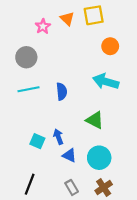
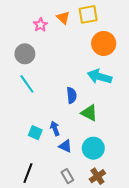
orange circle: (110, 46) -> (104, 43), size x1.5
cyan line: (29, 89) -> (27, 84), turned 66
blue semicircle: (62, 91) -> (72, 95), moved

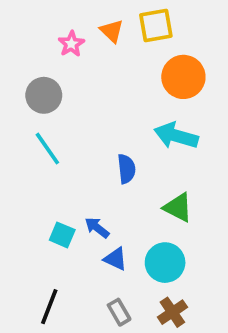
green triangle: (89, 113) -> (178, 207), moved
blue arrow: (55, 128) -> (97, 228), turned -32

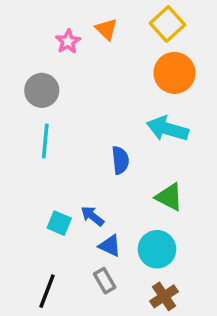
yellow square: (156, 25) -> (167, 24), moved, turned -32
cyan line: (47, 149) -> (45, 141), turned 40
gray rectangle: (119, 312) -> (105, 281), moved

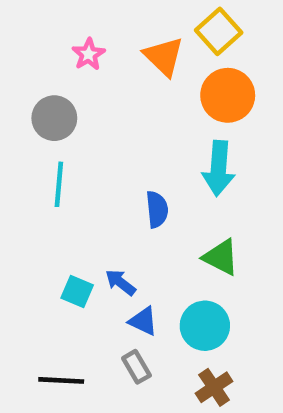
orange triangle: (106, 29) -> (164, 57), moved, size x1.4
cyan arrow: (167, 129) -> (219, 168), turned -102
black line: (47, 291) -> (61, 380), turned 72

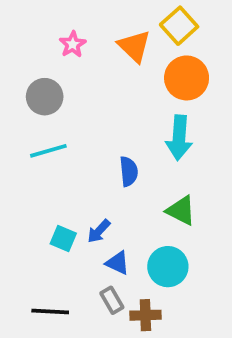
cyan line: (59, 184) -> (48, 151), turned 69
blue arrow: (120, 282) -> (99, 231), turned -85
brown cross: (214, 387) -> (145, 315), moved, turned 32

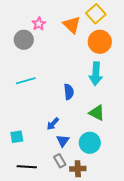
gray circle: (45, 97) -> (24, 40), moved
cyan square: (63, 239) -> (17, 137), moved, turned -32
blue triangle: (117, 263) -> (63, 141), turned 40

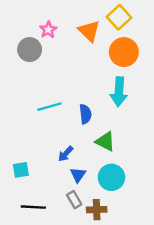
cyan line: (26, 81) -> (49, 107), moved
green triangle: (97, 113) -> (105, 141), moved

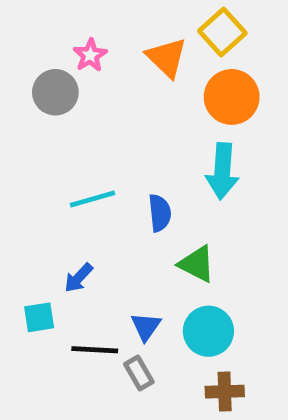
blue arrow: (66, 154) -> (79, 278), moved
black line: (33, 207) -> (95, 350), moved
brown cross: (97, 210) -> (225, 392), moved

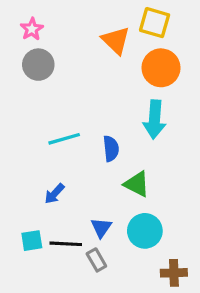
yellow square: (222, 32) -> (155, 23), turned -32
pink star: (90, 55) -> (32, 29), moved
cyan square: (39, 317) -> (32, 241), moved
brown cross: (225, 392) -> (174, 273), moved

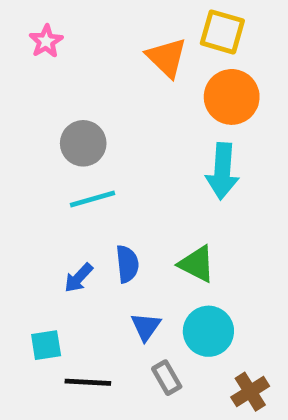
gray circle: (38, 65) -> (83, 143), moved
blue semicircle: (111, 149) -> (127, 264), moved
black line: (66, 244) -> (88, 382), moved
gray rectangle: (96, 260) -> (167, 378), moved
brown cross: (174, 273) -> (250, 392), turned -30

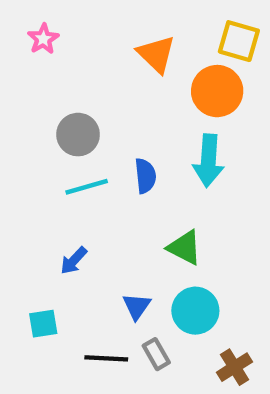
yellow square: (222, 32) -> (239, 41), moved
blue semicircle: (127, 264) -> (145, 176), moved
black line: (88, 382) -> (106, 358), moved

